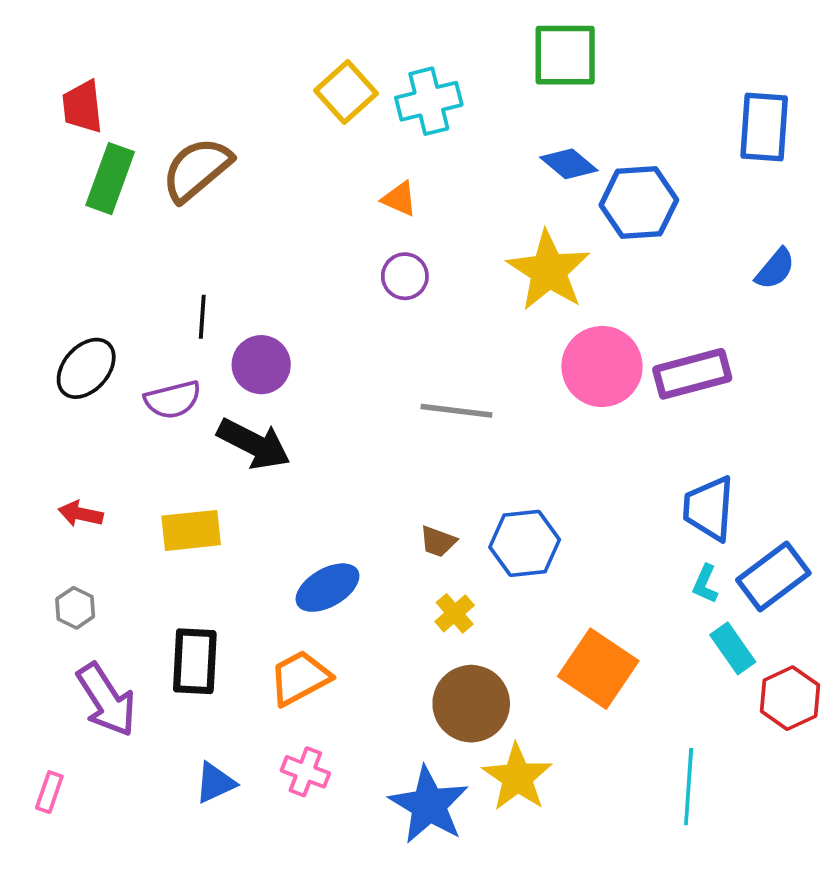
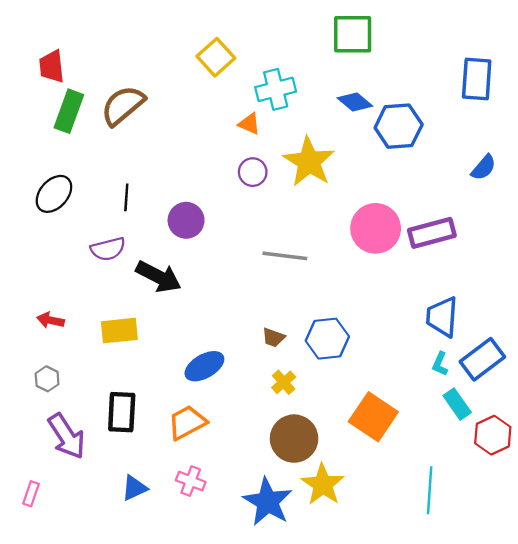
cyan cross: (429, 101) -> (276, 89), moved
yellow star: (549, 271) -> (309, 162), moved
purple circle: (261, 365) -> (186, 220), moved
black ellipse: (86, 368) -> (54, 194), moved

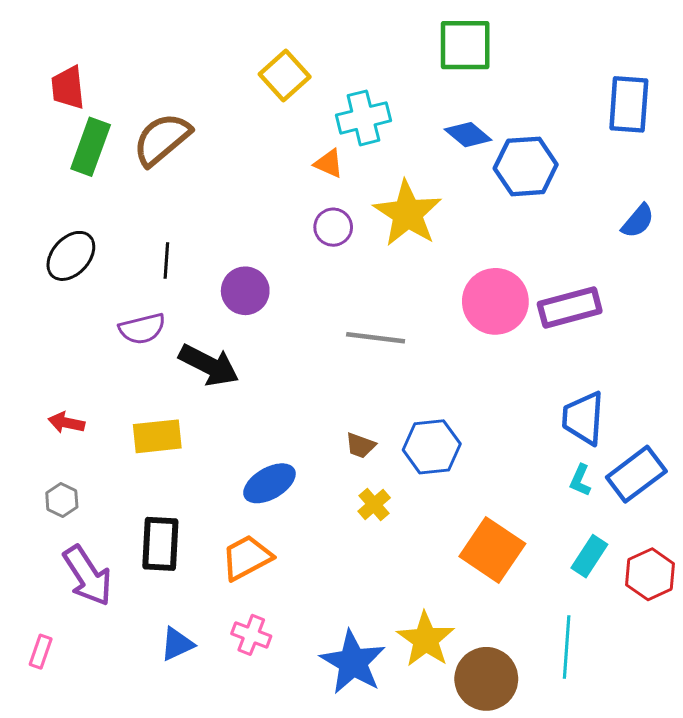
cyan rectangle: (457, 404) -> (589, 556), moved, turned 68
brown circle: (294, 439) -> (486, 679), moved

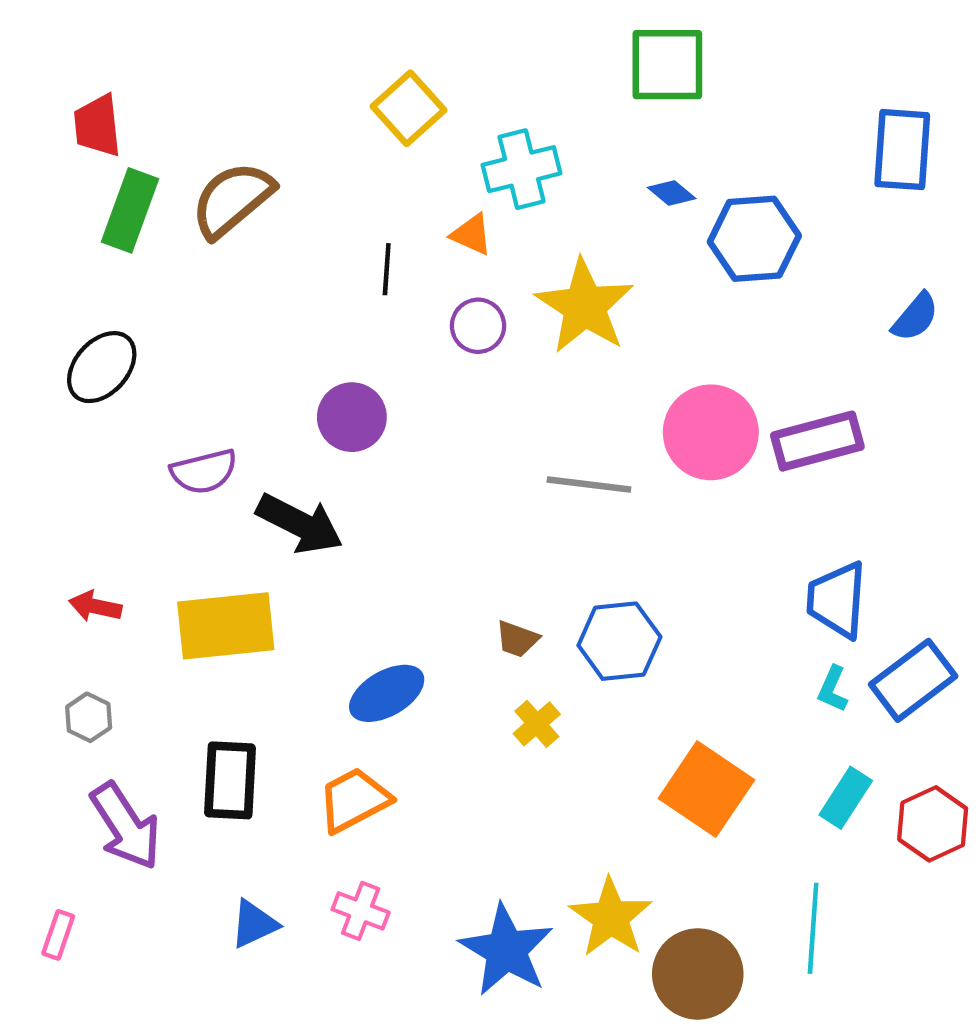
blue diamond: (468, 135) -> (672, 193), size x0.7
black line: (166, 260) -> (387, 269), moved
gray line: (376, 338) -> (589, 485), moved
yellow rectangle: (157, 436) -> (226, 626), size x1.4

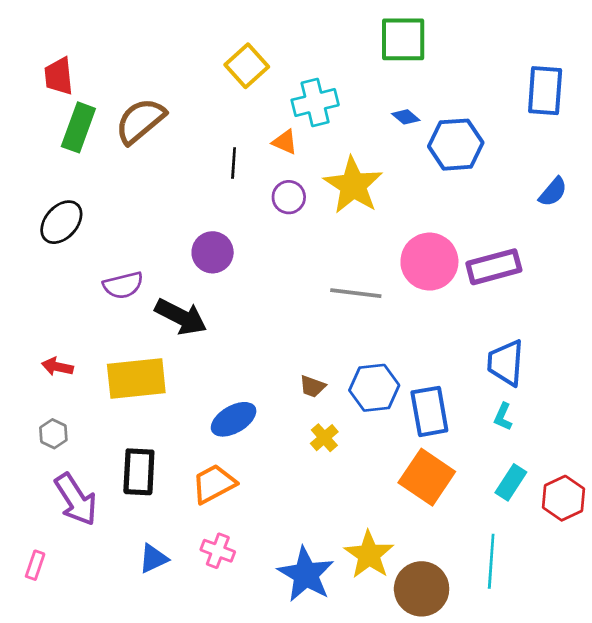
blue rectangle: (913, 680) -> (429, 411), moved, turned -63

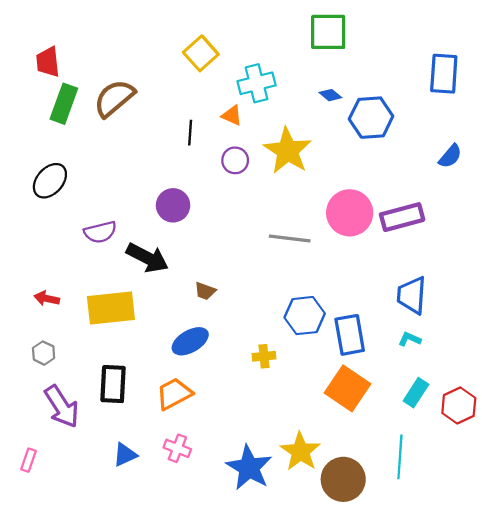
brown trapezoid: (312, 386) -> (205, 291), moved
cyan L-shape: (503, 417) -> (410, 339), turned 90
yellow cross: (324, 438) -> (264, 356), turned 35

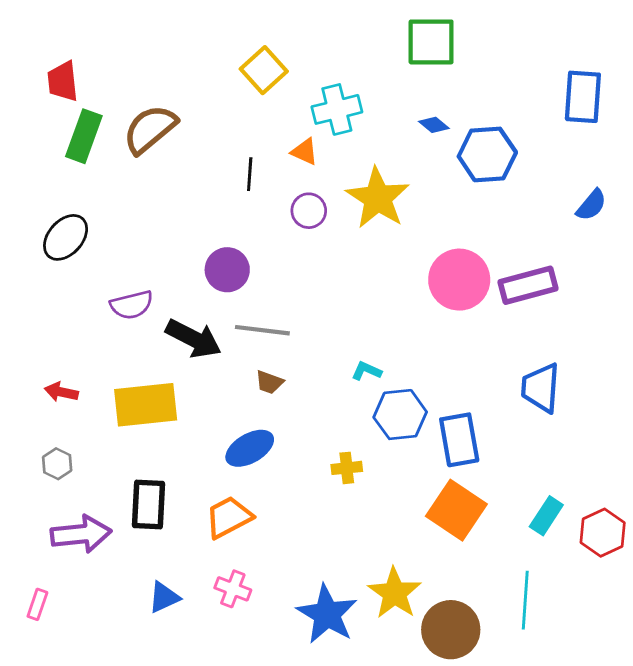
gray line: (290, 239) -> (262, 330), moved
cyan L-shape: (410, 339) -> (366, 371), moved
purple arrow: (62, 407) -> (81, 534), turned -63

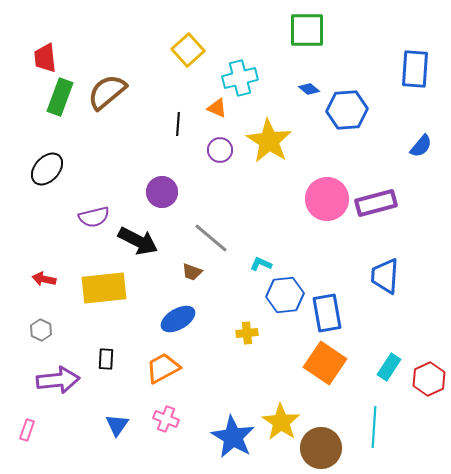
gray line: (262, 330) -> (211, 238), moved, turned 33
black rectangle: (148, 505) -> (106, 359), size x0.6
blue triangle: (164, 597) -> (117, 425), turned -30

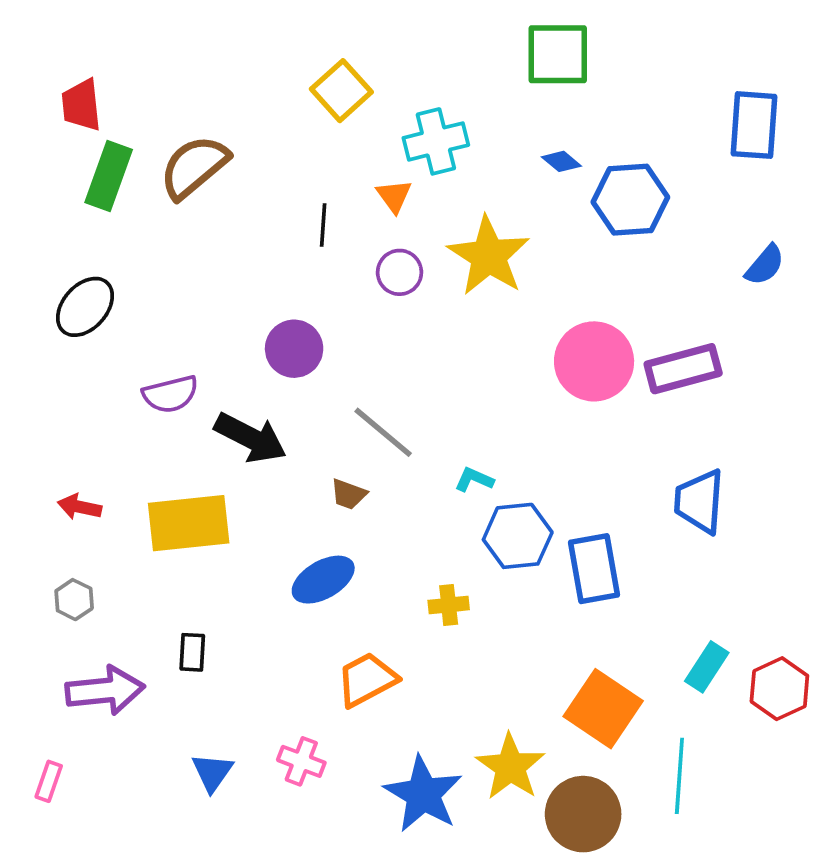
orange triangle: (217, 108) -> (394, 196), turned 30
orange square: (325, 363) -> (603, 709), moved
orange trapezoid: (163, 368) -> (367, 680), moved

